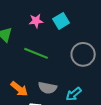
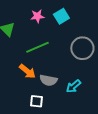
green line: (36, 53) -> (37, 47), turned -45
orange arrow: (19, 89) -> (27, 71), moved

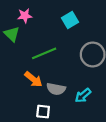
pink star: (37, 16) -> (25, 16), moved

